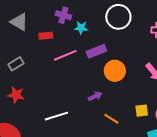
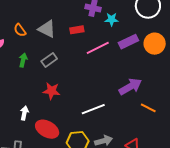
gray triangle: (19, 22) -> (47, 29), moved
orange circle: (115, 71) -> (155, 44), moved
purple arrow: (95, 96) -> (130, 87), size x1.6

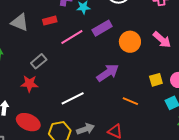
orange circle: (155, 44) -> (130, 42), moved
gray rectangle: (49, 60) -> (39, 61), moved
orange line: (148, 108) -> (130, 101), moved

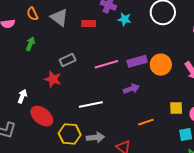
purple rectangle: (102, 28) -> (137, 61), moved
pink line: (72, 37) -> (106, 64), moved
purple arrow: (108, 73) -> (131, 89), size x0.7
orange line: (130, 101) -> (146, 122), turned -56

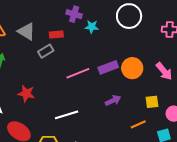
gray rectangle: (68, 60) -> (46, 51), moved
purple arrow: (131, 89) -> (113, 101), moved
yellow square: (176, 108) -> (152, 102), moved
orange line: (146, 122) -> (138, 124), moved

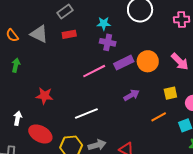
purple cross: (74, 14) -> (108, 42), moved
gray rectangle: (46, 51) -> (65, 12), moved

